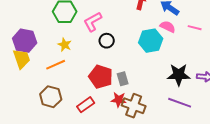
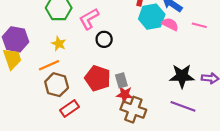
cyan hexagon: (151, 41) -> (152, 17), moved
brown hexagon: (51, 97) -> (57, 85), moved
red star: (119, 100) -> (125, 94), moved
red rectangle: (86, 105) -> (70, 109), moved

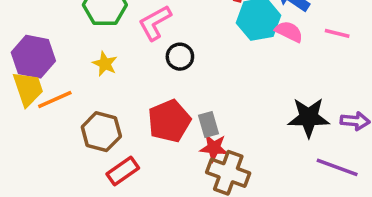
orange line: (49, 65) -> (55, 99), moved
red pentagon: (98, 78) -> (169, 121), turned 30
purple line: (183, 106) -> (337, 167), moved

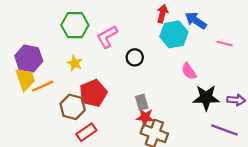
pink semicircle: (289, 32) -> (189, 71), moved, turned -150
black circle: (180, 57) -> (135, 57), moved
red pentagon: (169, 121) -> (93, 93), moved

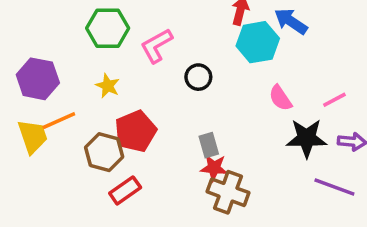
pink line: (225, 44) -> (334, 100), moved, turned -42
yellow trapezoid: (25, 79) -> (33, 136), moved

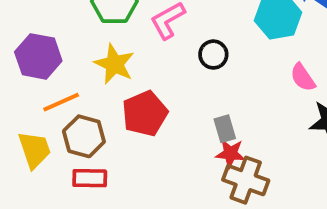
yellow star: (108, 86) -> (114, 64), size x1.5
yellow trapezoid: (33, 136) -> (34, 150), moved
brown hexagon: (104, 152) -> (84, 136), moved
red rectangle: (125, 190) -> (90, 178), moved, turned 36

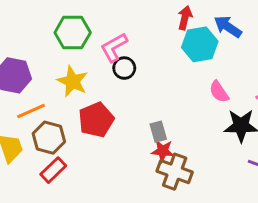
black circle: (213, 55) -> (124, 68), moved
red rectangle: (90, 178) -> (53, 170), turned -45

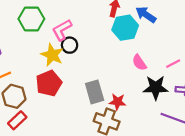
yellow star: (73, 81) -> (52, 55), moved
gray rectangle: (158, 132) -> (95, 92), size x1.5
red star: (163, 151) -> (117, 102), moved

